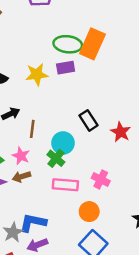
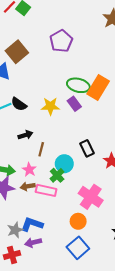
purple rectangle: (66, 68) -> (74, 104), turned 56
pink cross: (101, 179) -> (91, 197), size x1.6
pink rectangle: (65, 185) -> (46, 190), moved

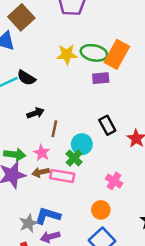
purple rectangle: (74, 104) -> (101, 78), moved, turned -56
yellow star: (50, 106) -> (67, 55), moved
pink cross: (91, 197) -> (114, 181), size x0.6

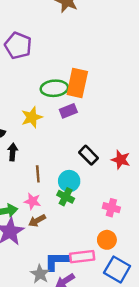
yellow star: (67, 55) -> (32, 117), moved
black arrow: (36, 113) -> (13, 152), moved, turned -49
pink rectangle: (62, 176) -> (82, 257), moved

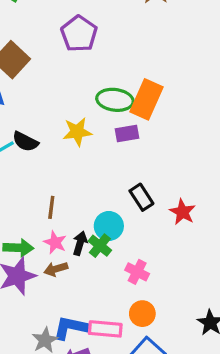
black arrow: (13, 152) -> (80, 243), moved
brown line: (38, 174) -> (51, 207), moved
pink cross: (111, 208) -> (137, 272), moved

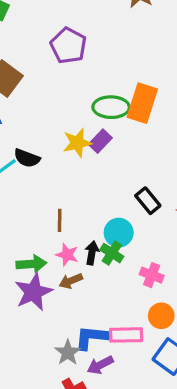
purple rectangle: (127, 134) -> (100, 141), moved, turned -30

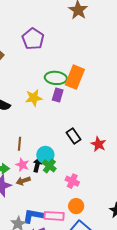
purple rectangle: (100, 141) -> (58, 95), moved, turned -32
cyan circle: (119, 233) -> (45, 155), moved

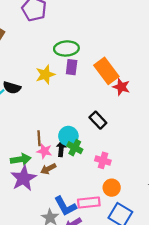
orange rectangle: (75, 77) -> (106, 71), moved, turned -50
black rectangle: (73, 136) -> (98, 120), moved
brown line: (19, 144) -> (39, 138), moved
red star: (98, 144) -> (121, 87), moved
blue L-shape: (33, 216) -> (65, 206), turned -120

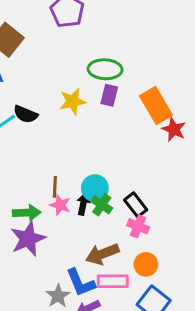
black rectangle: (98, 120) -> (136, 205), moved
brown arrow: (48, 169) -> (102, 254), moved, size x1.5

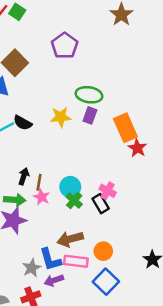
black arrow: (83, 204) -> (24, 176), moved
pink cross: (138, 226) -> (108, 191), moved

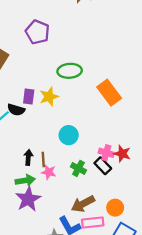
purple rectangle: (90, 115) -> (29, 97), moved
red star: (137, 148) -> (122, 154), moved
cyan circle: (70, 187) -> (69, 135), moved

